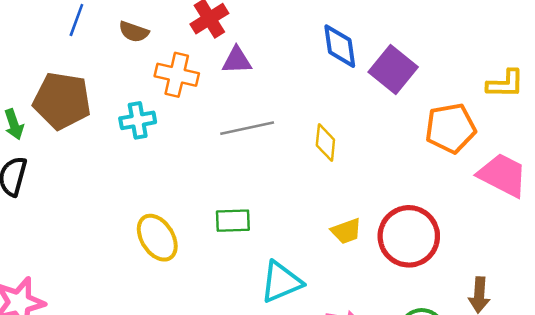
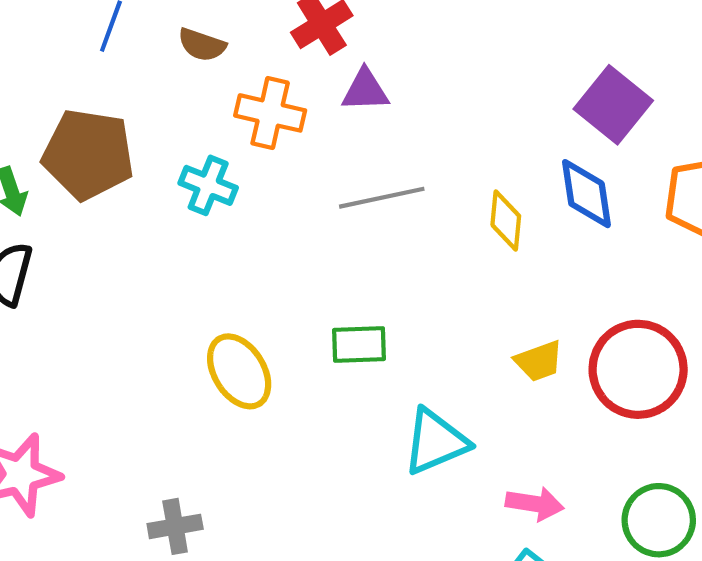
blue diamond: (340, 46) -> (586, 194), moved
cyan cross: (138, 120) -> (208, 185), turned 32

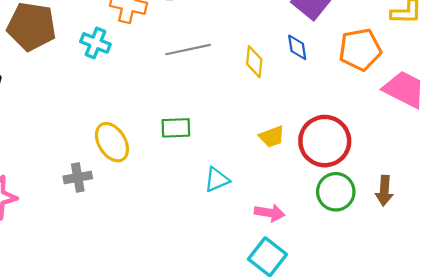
blue diamond: (586, 194) -> (297, 47), size x0.7
cyan triangle: (435, 442) -> (217, 180), size x0.7
green circle: (659, 520) -> (336, 192), moved
gray cross: (175, 526) -> (78, 177), moved

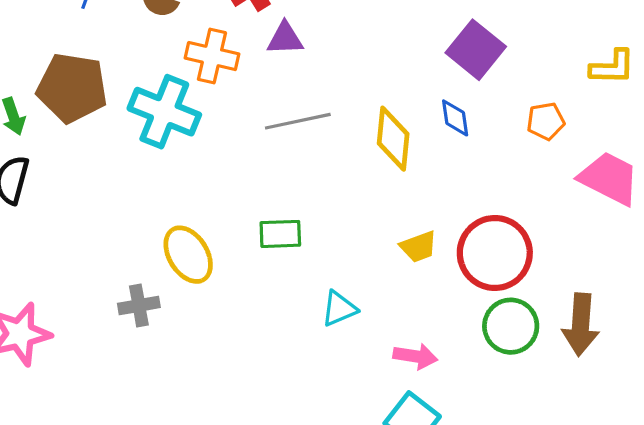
cyan cross: (95, 43) -> (164, 112), size x1.6
orange pentagon: (360, 50) -> (546, 121), size x0.6
yellow diamond: (254, 62) -> (393, 139), size x1.4
brown arrow: (384, 191) -> (581, 325), size x1.4

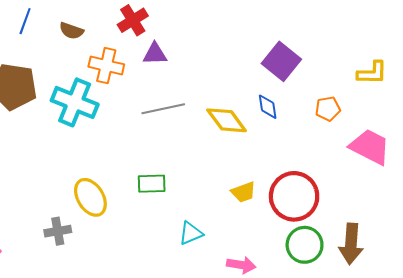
yellow diamond: (393, 139) -> (227, 120), turned -42

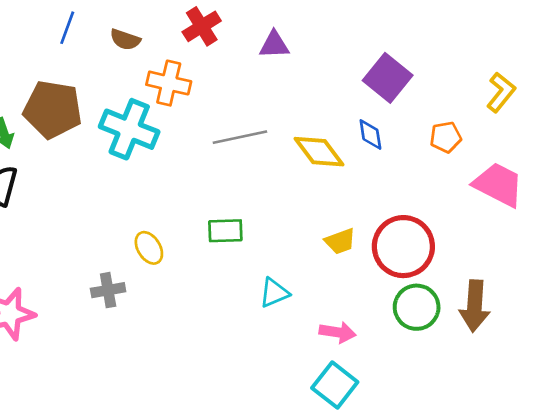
purple triangle: (155, 54) -> (274, 45), moved
yellow L-shape: (372, 73) -> (501, 92), turned -52
yellow ellipse: (90, 197) -> (149, 248), size x0.7

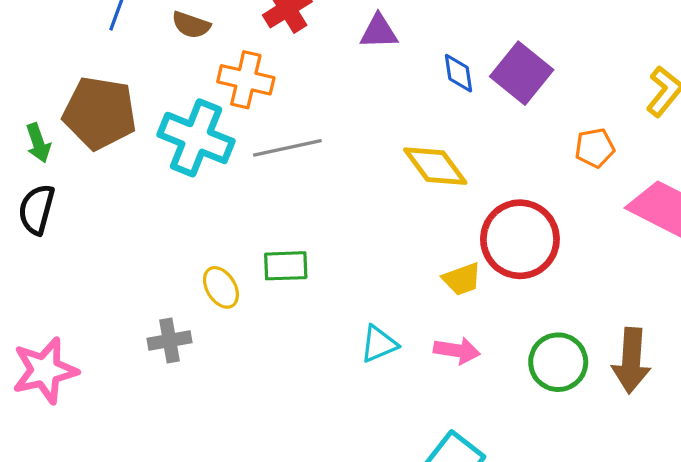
blue diamond: (370, 134) -> (458, 73), moved
gray line: (240, 137) -> (287, 148), moved
green rectangle: (225, 231) -> (286, 266), moved
red circle: (403, 247) -> (520, 239), moved
pink arrow: (337, 332) -> (457, 351), moved

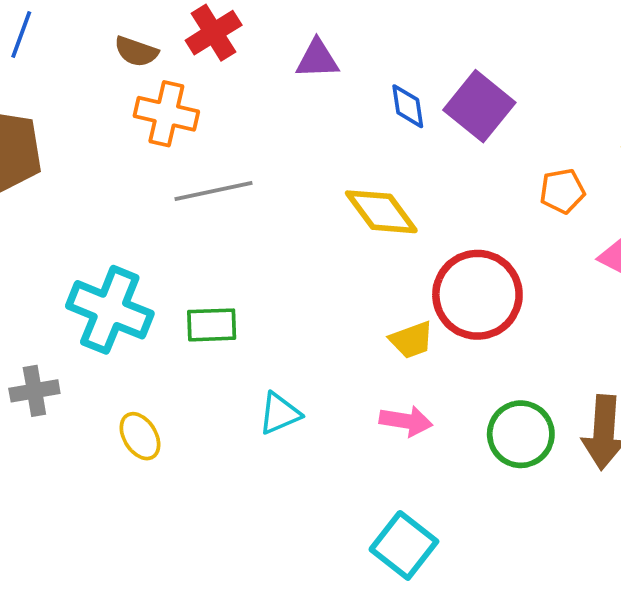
brown semicircle: (191, 25) -> (136, 52), moved
cyan cross: (196, 138) -> (110, 310), moved
yellow ellipse: (221, 287) -> (140, 436), moved
gray cross: (169, 341) -> (34, 391), moved
cyan triangle: (379, 344) -> (280, 414), moved

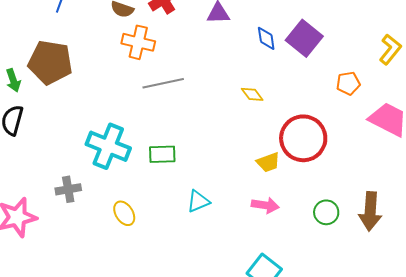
yellow diamond: (381, 212) -> (252, 94), size x0.6
green circle: (521, 434) -> (326, 212), size x0.7

